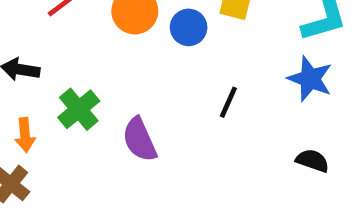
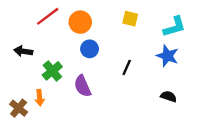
blue circle: (189, 27) -> (90, 49), moved
orange arrow: (25, 135) -> (40, 98), moved

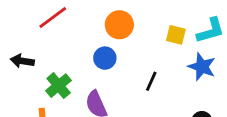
yellow square: (130, 19) -> (176, 35), moved
orange circle: (80, 22) -> (119, 25), moved

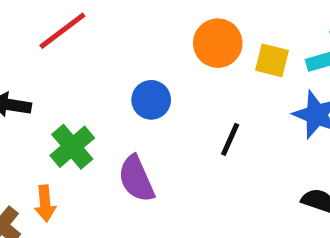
orange circle: (119, 25) -> (218, 43), moved

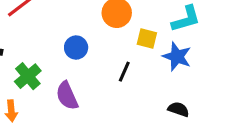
yellow square: (272, 60) -> (147, 38), moved

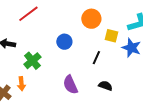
purple semicircle: (67, 96) -> (70, 85), moved
black semicircle: (178, 109) -> (105, 86), moved

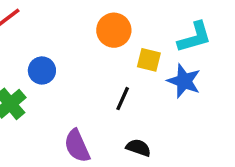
blue circle: (64, 42) -> (42, 70), moved

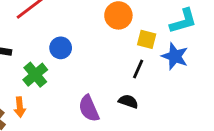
black line: (123, 99) -> (138, 69), moved
black semicircle: (138, 148) -> (128, 101), moved

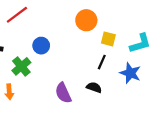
cyan L-shape: (183, 21) -> (140, 43), moved
blue star: (175, 56) -> (130, 73), moved

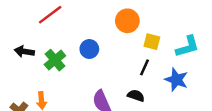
blue circle: (41, 46) -> (89, 49), moved
green cross: (21, 66) -> (55, 60), moved

